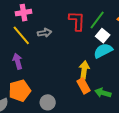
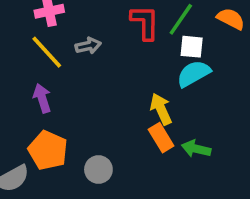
white square: (103, 36) -> (192, 47), turned -32
yellow arrow: (84, 70) -> (161, 109), turned -30
orange pentagon: (20, 91) -> (48, 150), turned -30

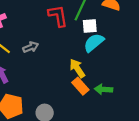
gray arrow: (88, 46) -> (31, 47), moved

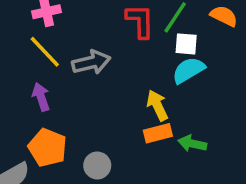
gray arrow: (31, 47) -> (91, 62), size x1.5
orange rectangle: (80, 86) -> (158, 133), turned -72

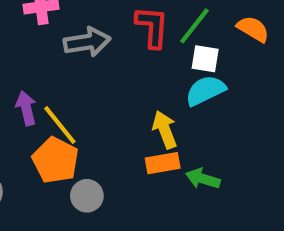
yellow line: (45, 52) -> (60, 125), moved
gray arrow: (91, 62) -> (87, 42), moved
orange pentagon: (47, 148) -> (55, 160), moved

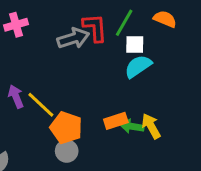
gray arrow: (87, 42) -> (73, 38), moved
yellow arrow: (165, 130) -> (151, 126), moved
orange pentagon: (55, 160) -> (66, 128), moved
green arrow: (203, 179) -> (132, 126), moved

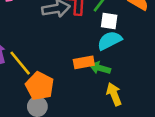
orange rectangle: (116, 121) -> (84, 62), moved
green arrow: (132, 126) -> (100, 68), moved

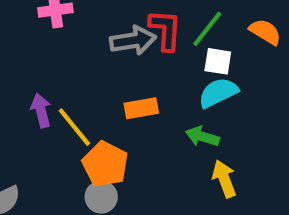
orange rectangle: (84, 62) -> (141, 108), moved

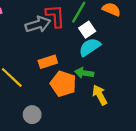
white square: (218, 61) -> (87, 30), turned -35
orange pentagon: (105, 164) -> (63, 84), moved

